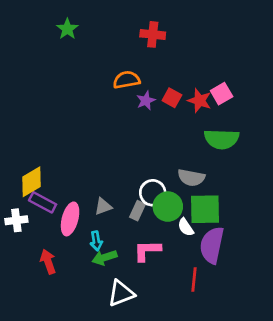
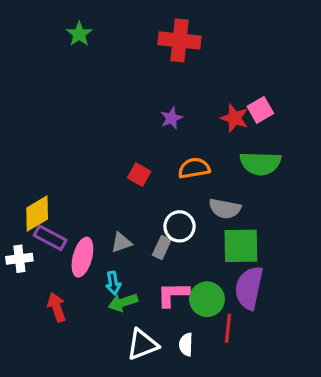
red cross: (153, 34) -> (180, 40), size x1.4
orange semicircle: (127, 80) -> (194, 168), moved
red square: (172, 98) -> (139, 175), moved
green circle: (168, 207) -> (207, 299), moved
white semicircle: (186, 227) -> (186, 344), moved, turned 36

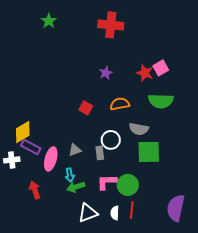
gray rectangle: (162, 247) -> (100, 153), turned -32
purple semicircle: (249, 288) -> (176, 208), moved
red line: (228, 328) -> (132, 210), moved

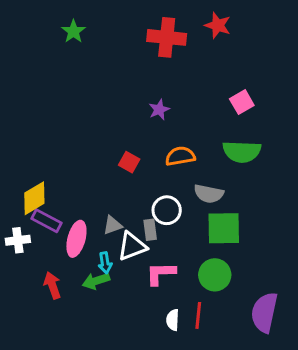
red star: (145, 73) -> (218, 25), moved
green circle: (128, 185) -> (215, 275), moved
green arrow: (76, 187) -> (96, 281), moved
white triangle: (88, 213) -> (132, 246), moved

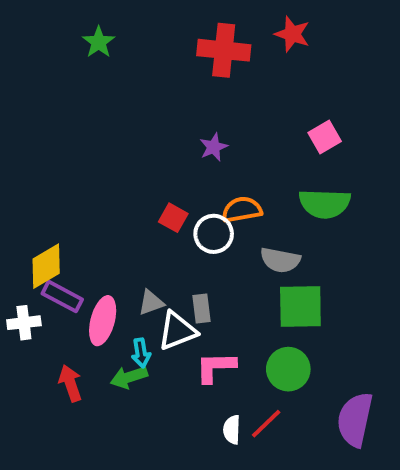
white circle: (167, 210) -> (214, 234), moved
red line: (198, 315) -> (266, 424), turned 40

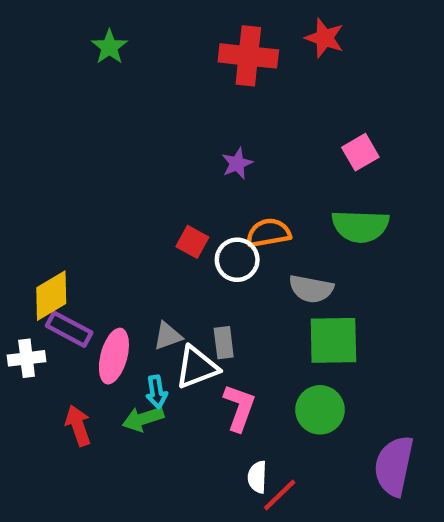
pink L-shape: (216, 367) -> (239, 408), turned 111
red line: (266, 424) -> (280, 495), moved

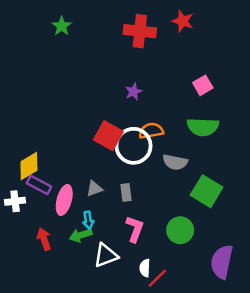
red square: (192, 242) -> (108, 136), size x1.6
white circle: (237, 260) -> (134, 146), size x1.5
green square: (333, 340) -> (207, 191), moved, turned 32
white triangle: (197, 367) -> (106, 255), moved

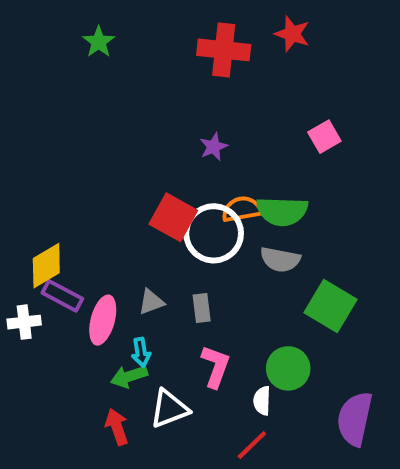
green semicircle: (203, 127) -> (282, 211), moved
red arrow: (44, 239) -> (117, 427), moved
white semicircle: (145, 268) -> (262, 401), moved

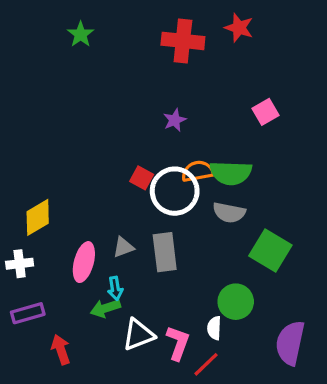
red square: (173, 217) -> (142, 178), size x0.6
purple rectangle: (62, 296) -> (28, 313), moved, turned -44
gray rectangle: (202, 308) -> (165, 252), size x1.6
pink L-shape: (216, 366) -> (178, 343), moved
red arrow: (117, 427) -> (61, 350), moved

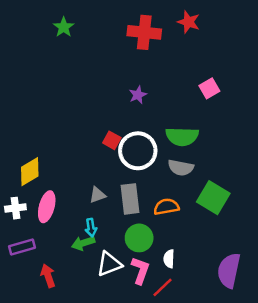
orange semicircle: (198, 171) -> (166, 207), moved
pink ellipse: (84, 262) -> (47, 207), moved
green circle: (236, 302) -> (139, 238), moved

